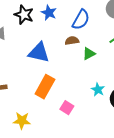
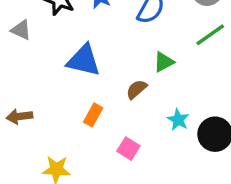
brown semicircle: (72, 41) -> (136, 89), moved, turned -32
orange rectangle: (45, 87) -> (93, 115), size x0.6

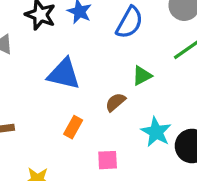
cyan star: (178, 120) -> (156, 132), size x1.4
pink square: (128, 149) -> (108, 160), turned -35

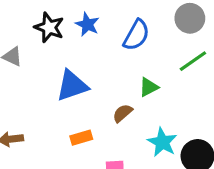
blue triangle: (64, 74) -> (72, 86), turned -32
orange rectangle: (73, 127) -> (81, 138), turned 45

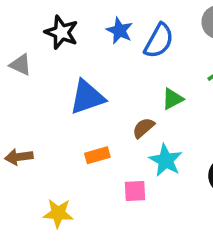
blue star: (87, 24) -> (120, 31), moved
cyan star: (162, 142) -> (166, 160), moved

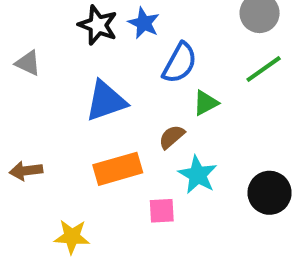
black star: (62, 32) -> (98, 25), moved
blue semicircle: (159, 41) -> (180, 63), moved
orange rectangle: (97, 155) -> (118, 169), size x1.6

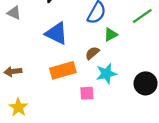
blue triangle: (106, 101) -> (56, 33), turned 45
cyan star: (198, 175) -> (106, 74), turned 30
yellow star: (72, 237) -> (18, 107), moved, turned 30

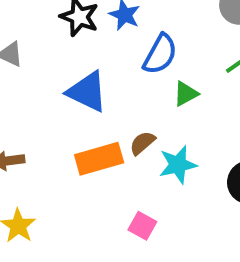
brown semicircle: (92, 53) -> (142, 143), moved
pink square: (87, 93) -> (142, 226), moved, turned 32

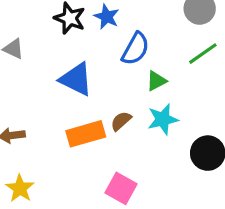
cyan star: (178, 165) -> (163, 119), moved
pink square: (142, 226) -> (121, 188), size x1.4

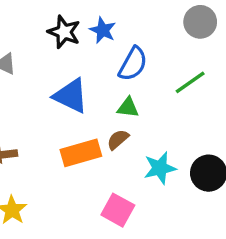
green line: (203, 54) -> (190, 82), moved
green triangle: (156, 81) -> (128, 108), moved, turned 35
cyan star: (163, 119) -> (160, 168), moved

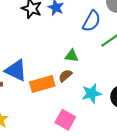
blue semicircle: (133, 64) -> (92, 21), moved
blue triangle: (71, 96) -> (16, 70), moved

